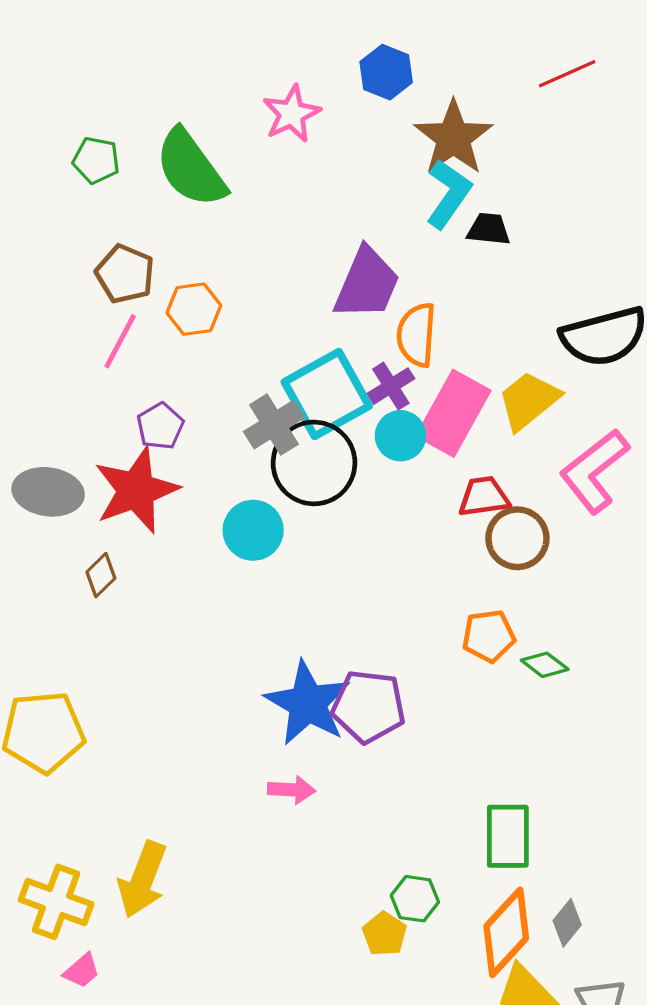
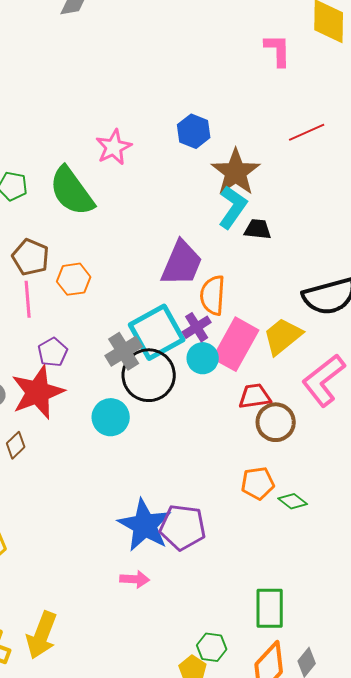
pink star: (292, 114) -> (114, 147), moved
pink line: (120, 341) -> (28, 299), turned -33

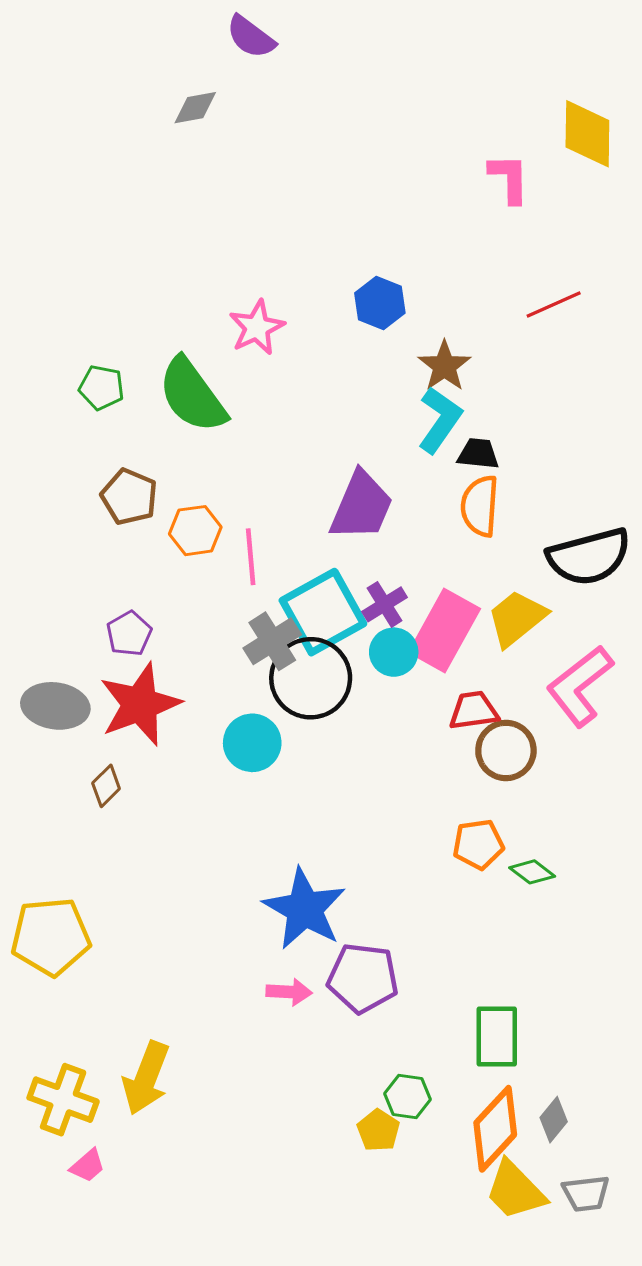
brown star: (236, 172) -> (444, 366), size x0.7
orange semicircle: (213, 295) -> (480, 506), moved
pink line: (28, 299) -> (251, 557), moved
purple pentagon: (53, 352) -> (129, 634), moved
purple pentagon: (183, 527) -> (363, 978), moved

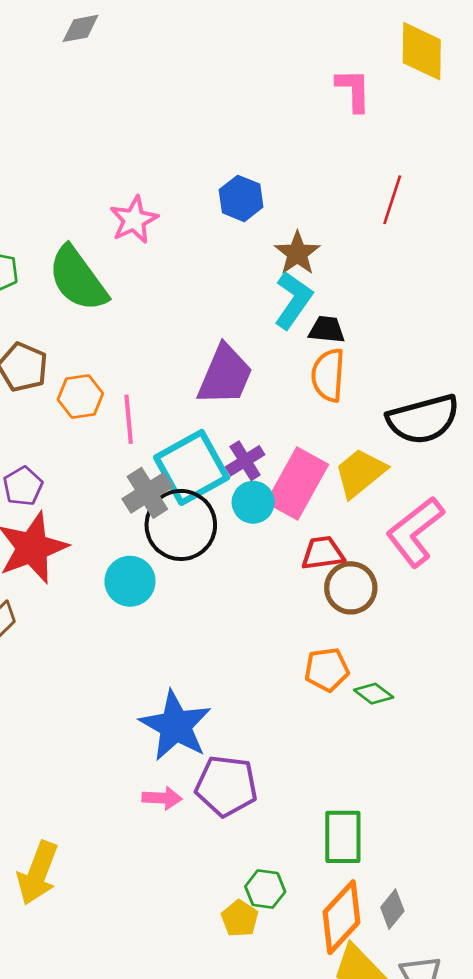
red line: (554, 305) -> (392, 200), turned -48

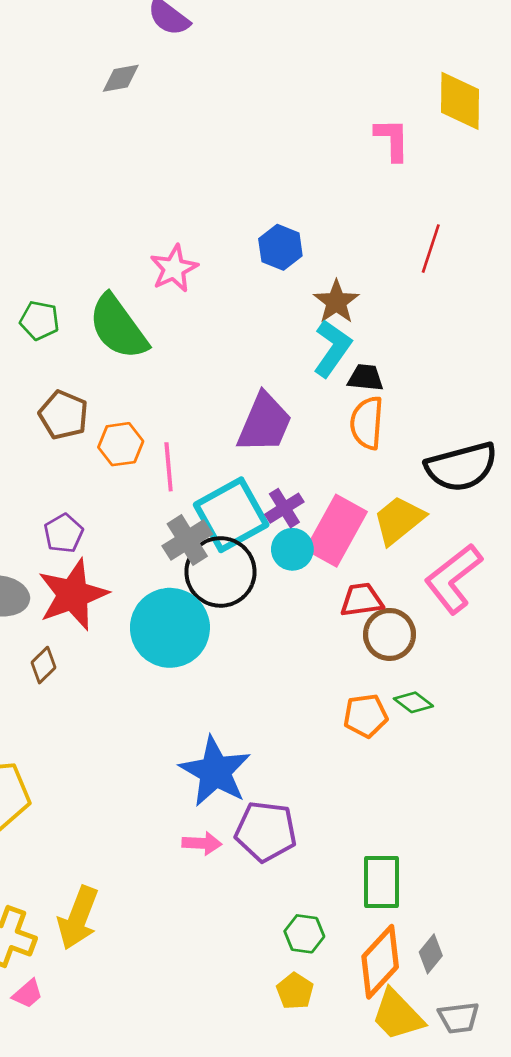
cyan circle: (130, 581) -> (170, 628), size x1.6
green diamond: (374, 694) -> (413, 702), moved
yellow pentagon: (240, 919) -> (295, 991), moved

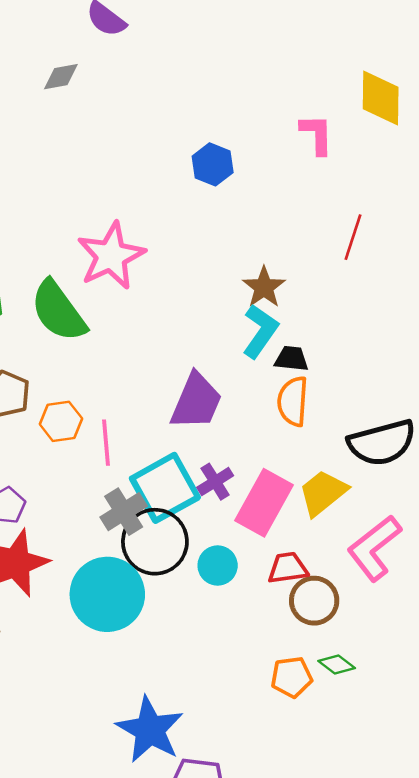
blue hexagon: (280, 247) -> (213, 164), moved
pink star: (174, 269) -> (111, 256), size x1.5
cyan circle: (292, 549) -> (218, 566), moved

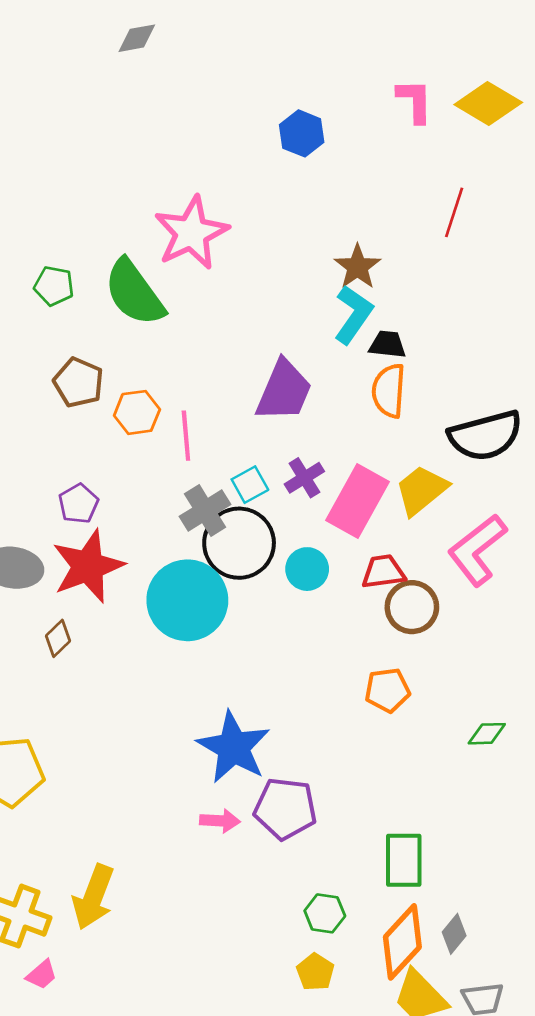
yellow diamond: (381, 98) -> (488, 104), moved, turned -60
cyan square: (165, 488) -> (250, 485), size x0.5
green diamond: (337, 665) -> (487, 734), moved, turned -39

